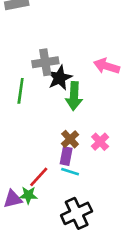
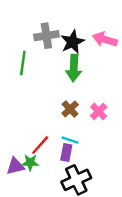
black star: (60, 78) -> (72, 42), moved
purple rectangle: (66, 156) -> (66, 153), moved

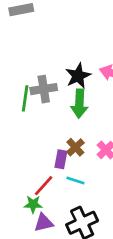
gray cross: (46, 36) -> (44, 89), moved
purple rectangle: (66, 153) -> (61, 159), moved
purple triangle: (15, 166) -> (44, 223), moved

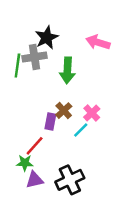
black star: (78, 76) -> (47, 38), moved
cyan line: (75, 180) -> (81, 130), moved, turned -63

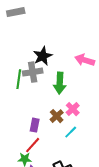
pink cross: (92, 113) -> (73, 109), moved
purple rectangle: (50, 121) -> (35, 125), moved

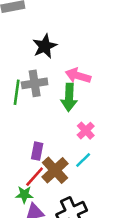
black star: (43, 56) -> (45, 46), moved
pink arrow: (85, 60) -> (78, 76), moved
brown cross: (57, 116) -> (55, 170), moved, size x1.5

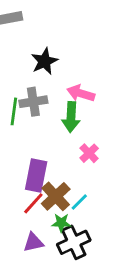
purple rectangle: (37, 151) -> (36, 175), size x1.6
cyan line: (83, 160) -> (79, 202), moved
green star: (24, 195) -> (61, 223), moved

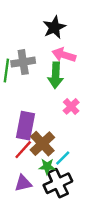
black star: (45, 61) -> (54, 27), moved
cyan line: (79, 202) -> (63, 158), moved

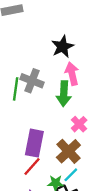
pink arrow: (64, 55) -> (72, 74), turned 60
gray cross: (23, 62) -> (32, 81), turned 30
brown cross: (42, 144) -> (68, 151), moved

